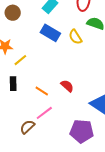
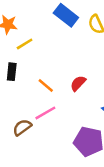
red semicircle: (67, 86) -> (78, 83), turned -96

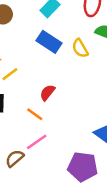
red semicircle: (78, 83) -> (47, 93), moved

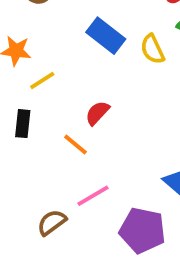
pink line: (37, 142) -> (93, 196), moved
brown semicircle: (15, 158) -> (52, 222), moved

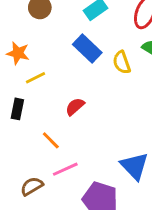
orange line: (76, 145) -> (51, 140), moved

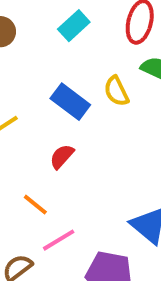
blue rectangle: (87, 49) -> (70, 102), moved

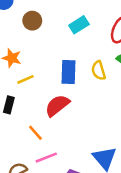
blue rectangle: (70, 102) -> (69, 72), turned 45
red semicircle: (62, 156) -> (57, 105), size x1.5

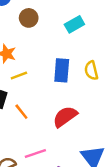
red semicircle: (57, 105) -> (65, 117), moved
orange line: (35, 133) -> (21, 112), moved

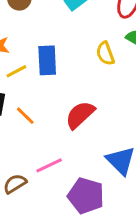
blue rectangle: (62, 70) -> (47, 60), moved

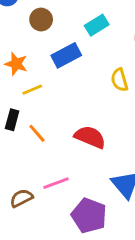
blue rectangle: (47, 60) -> (66, 55), moved, turned 60
red semicircle: (80, 115) -> (90, 137), turned 60

